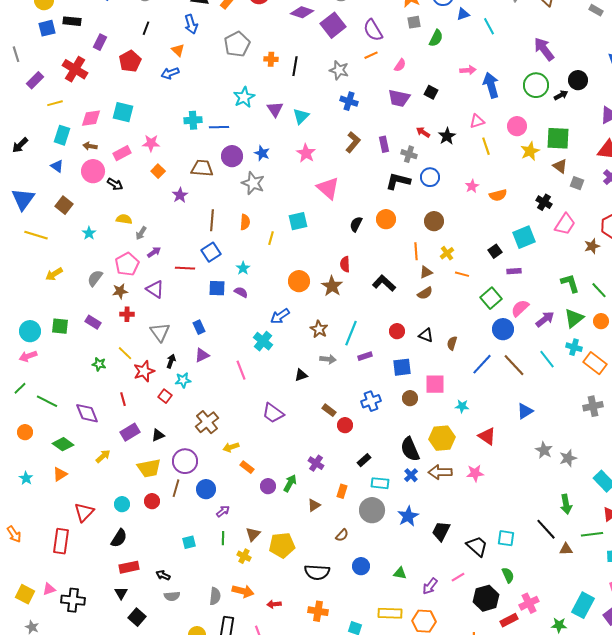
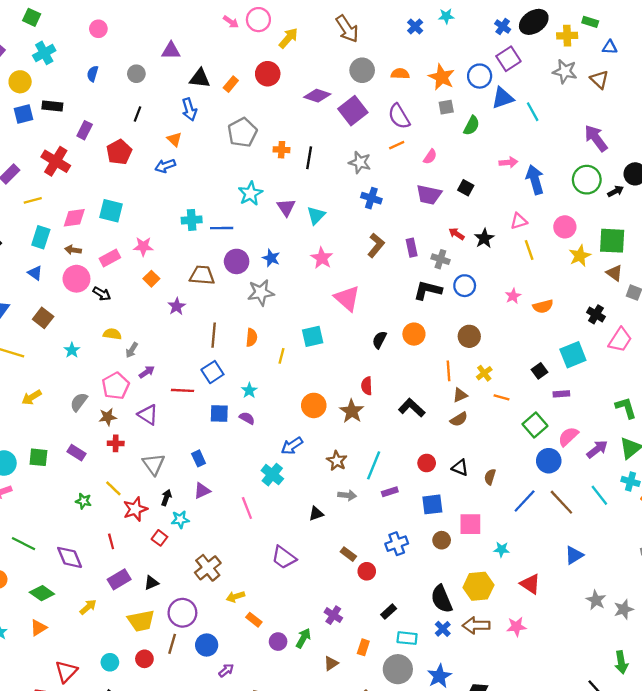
blue triangle: (463, 14) -> (503, 98), size x1.5
gray star: (253, 183) -> (261, 293), turned -30

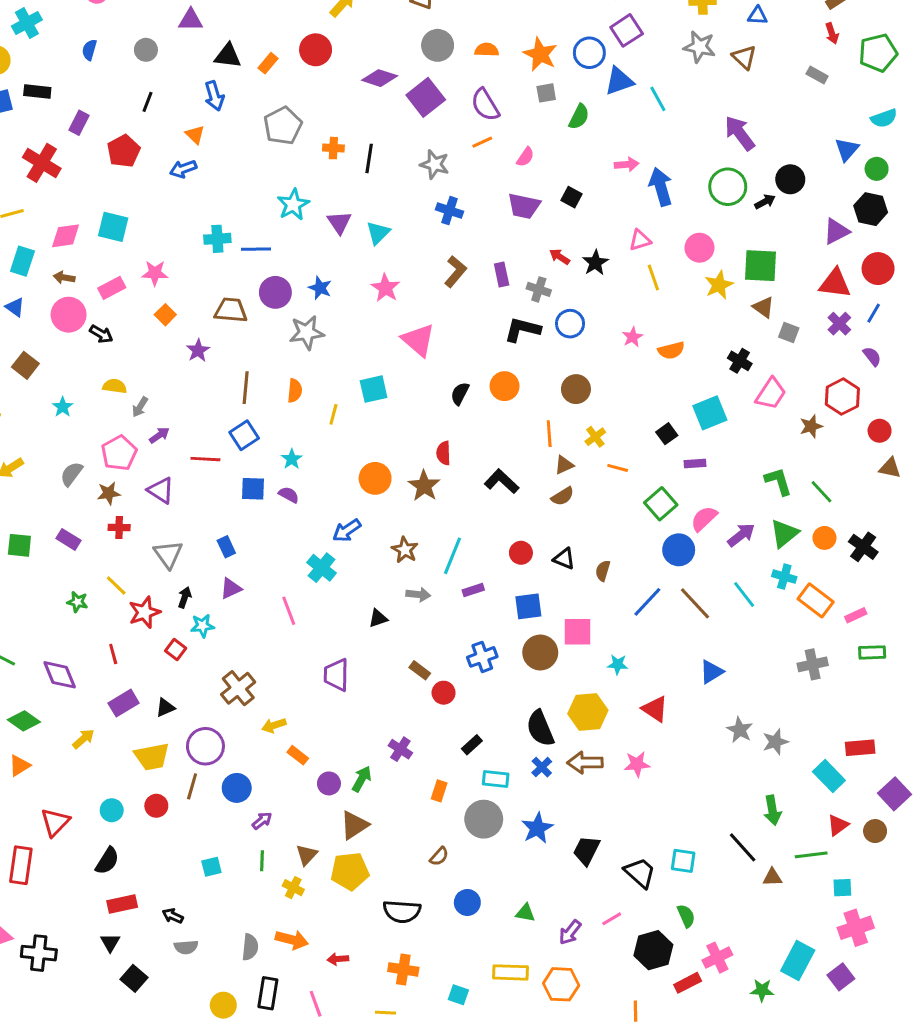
brown circle: (442, 540) -> (540, 652), size x1.5
purple trapezoid: (284, 557) -> (336, 675), turned 55
brown triangle: (331, 663) -> (354, 825), moved, size x1.5

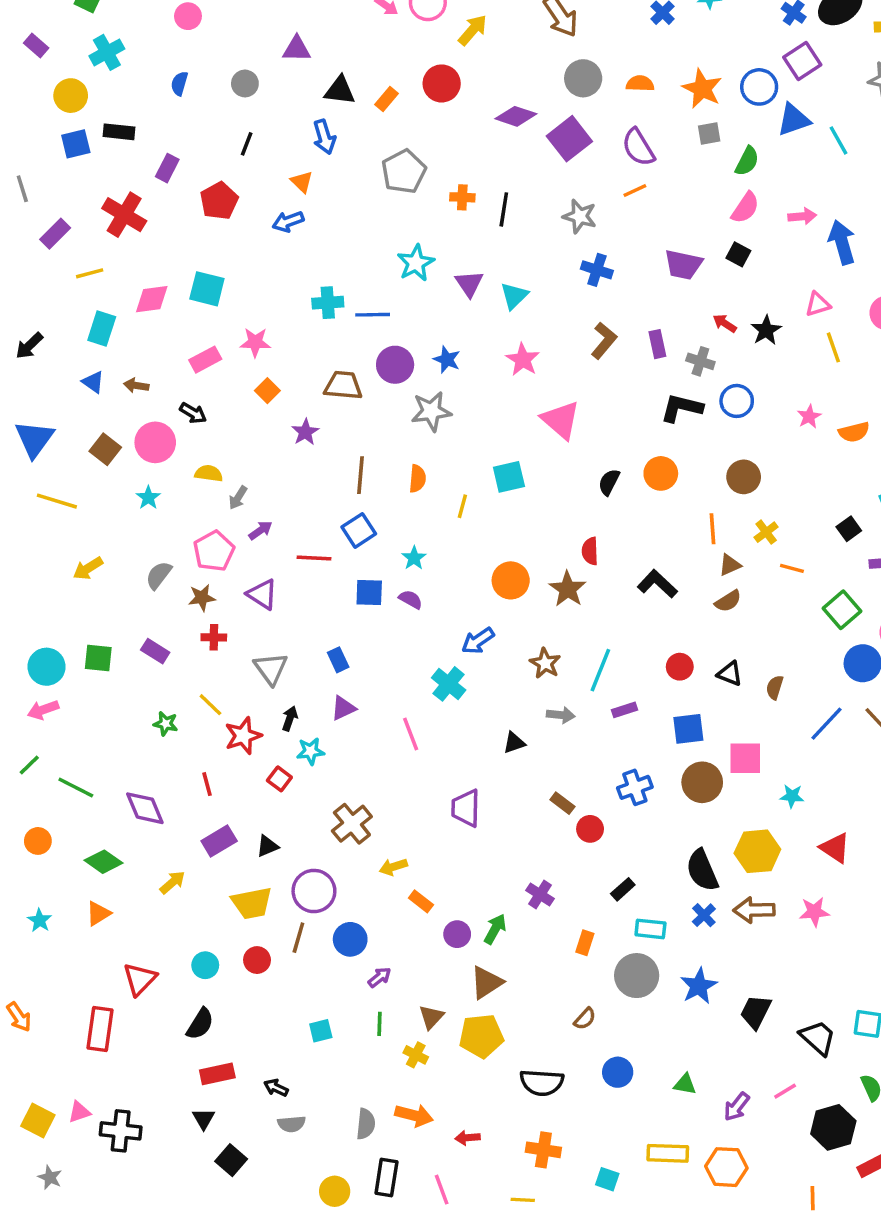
pink semicircle: (525, 157) -> (745, 208), moved, size x1.4
brown arrow: (64, 277) -> (136, 385), moved
pink circle: (69, 315) -> (155, 442), moved

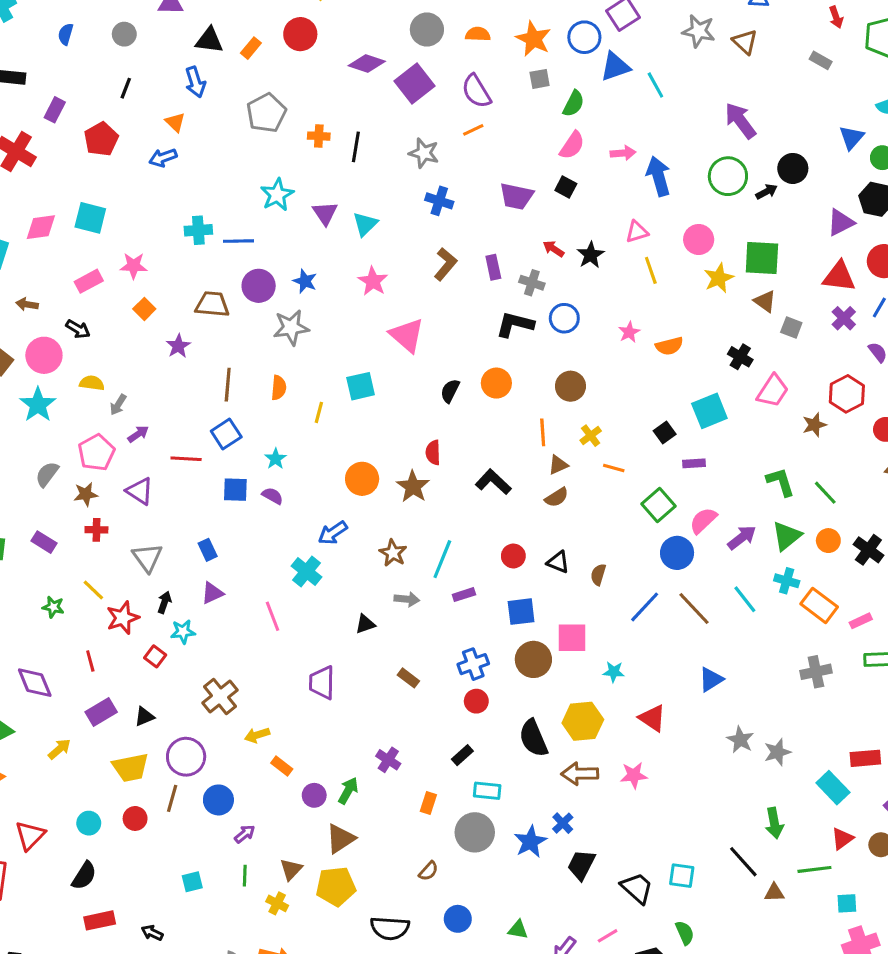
cyan star: (148, 498) -> (38, 405), size x1.6
red circle: (590, 829) -> (476, 701), moved
blue cross: (704, 915) -> (563, 823), moved

